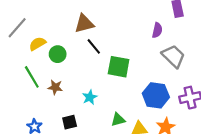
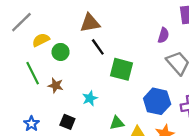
black square: (70, 122) -> (67, 122), turned 32

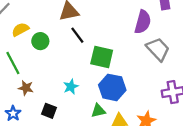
purple semicircle: (163, 35) -> (143, 22), size x1.5
brown star: (56, 85) -> (26, 88), moved
blue hexagon: (157, 101) -> (112, 87), moved

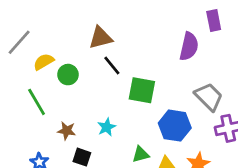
gray trapezoid: (158, 49) -> (209, 97), moved
blue hexagon: (112, 87) -> (175, 126), moved
brown star: (26, 88) -> (67, 131), moved

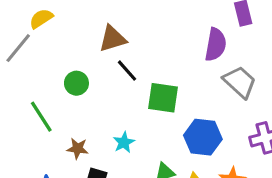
yellow semicircle: (44, 62) -> (41, 19), moved
gray trapezoid: (209, 97) -> (240, 82), moved

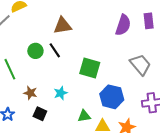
purple semicircle: (216, 45) -> (123, 25), moved
black line: (127, 71) -> (55, 50), moved

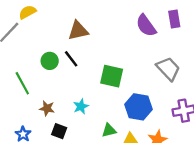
purple semicircle: (123, 25) -> (146, 26), turned 130

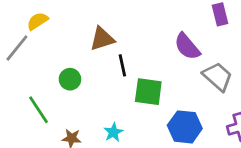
purple semicircle: (146, 26) -> (187, 46), moved
black line: (71, 59) -> (122, 65), moved, turned 30

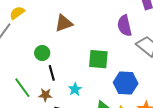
purple semicircle: (187, 46) -> (124, 26), turned 30
black line: (122, 65) -> (52, 73), moved
green line: (38, 110) -> (22, 88), moved

